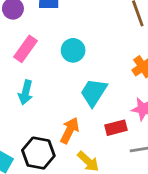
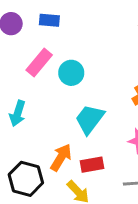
pink rectangle: (25, 49) -> (39, 63), moved
red rectangle: (116, 128) -> (92, 165), moved

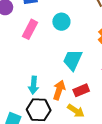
cyan circle: (71, 73) -> (61, 22), moved
cyan arrow: (18, 113) -> (34, 85), moved

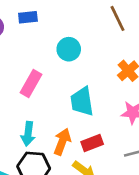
pink rectangle: (30, 29) -> (31, 83), moved
cyan trapezoid: (73, 60) -> (82, 101), turned -35

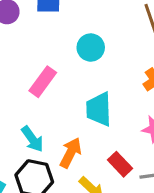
cyan arrow: (28, 134) -> (32, 139), turned -50
red rectangle: (92, 143) -> (120, 164), moved, turned 60

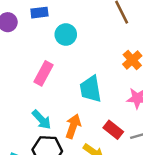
cyan circle: (91, 48) -> (66, 35), moved

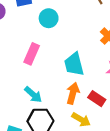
orange arrow: (73, 126) -> (73, 93), moved

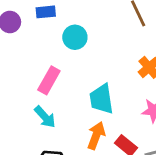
cyan arrow: (33, 95) -> (45, 117), moved

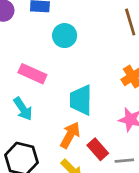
pink rectangle: (49, 80) -> (32, 74), turned 76

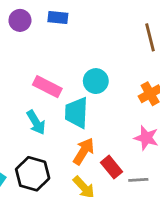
cyan circle: (65, 36) -> (96, 81), moved
cyan trapezoid: (81, 100) -> (77, 113), moved

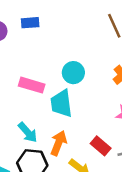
cyan arrow: (36, 122) -> (28, 132), moved
orange arrow: (84, 151) -> (59, 143), moved

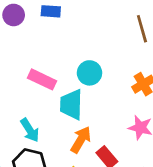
orange arrow: (59, 143) -> (81, 140), moved

